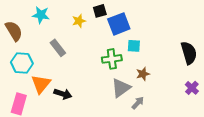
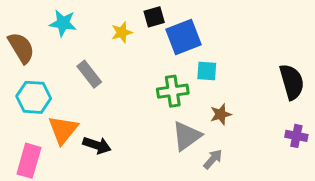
purple cross: (192, 88) -> (296, 136), turned -32

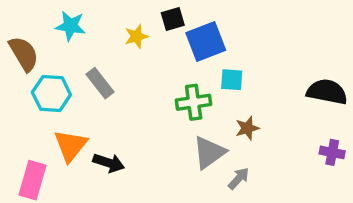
black semicircle: (292, 82) -> (327, 92), turned -63
cyan hexagon: (34, 97) -> (51, 94), moved

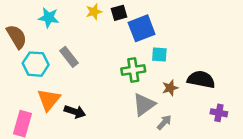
yellow star: (136, 36) -> (94, 12), moved
black semicircle: (327, 92) -> (201, 79), moved
purple cross: (332, 152) -> (219, 113), moved

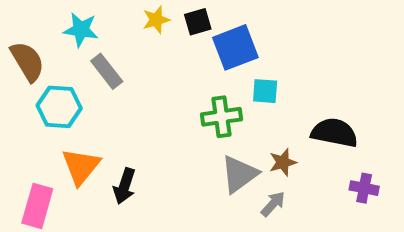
gray rectangle: (69, 57) -> (107, 71), moved
brown star: (170, 88) -> (283, 162), moved
black arrow: (75, 112) -> (124, 186), turned 90

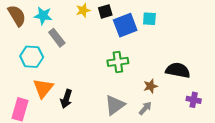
brown semicircle: (27, 61) -> (17, 16), moved
cyan square: (265, 91) -> (149, 19), moved
gray triangle: (239, 174) -> (115, 105), moved

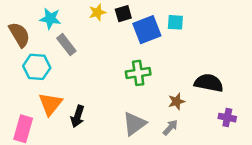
brown semicircle: (17, 16) -> (19, 35), moved

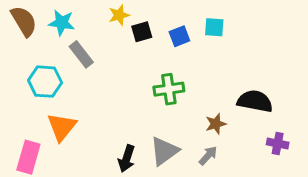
black square: (123, 14) -> (142, 32), moved
blue square: (147, 30) -> (179, 36), size x0.6
brown semicircle: (19, 35) -> (24, 21), moved
black arrow: (78, 116) -> (127, 159), moved

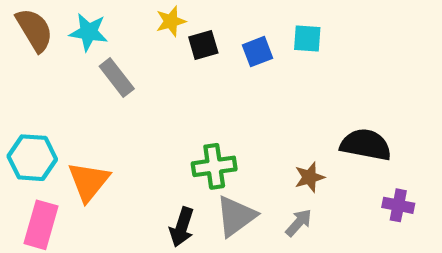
cyan hexagon: (45, 82) -> (32, 158), moved
green cross: (169, 89) -> (214, 166), moved

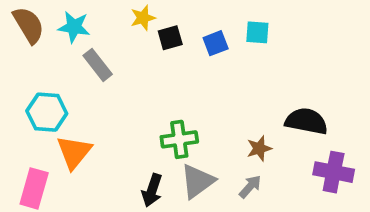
cyan hexagon: (32, 158) -> (47, 112), moved
purple cross: (398, 205) -> (334, 172), size x1.5

